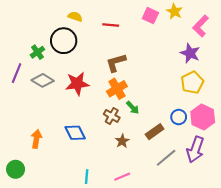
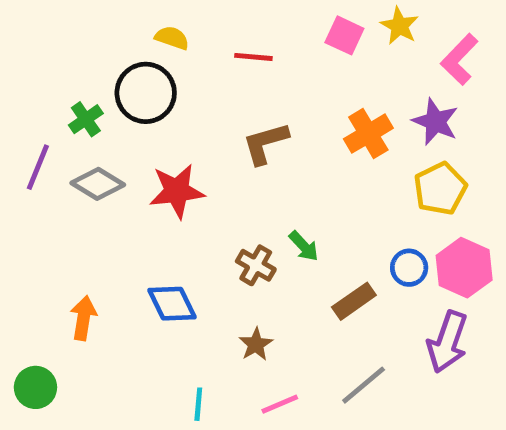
orange cross: (117, 89) -> (368, 134), moved
brown star: (122, 141) -> (256, 344), moved
gray line: (166, 158) -> (364, 385), moved

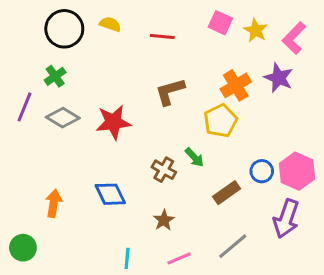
yellow star: (399, 26) -> (256, 30), moved
black circle: (146, 93) -> (64, 29), moved
yellow pentagon: (440, 189) -> (220, 121), moved

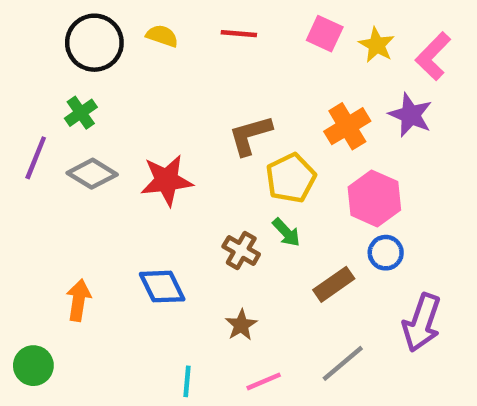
red line: (162, 36) -> (239, 34), moved
yellow pentagon: (220, 121) -> (291, 178), moved
pink hexagon: (297, 171) -> (374, 198), moved

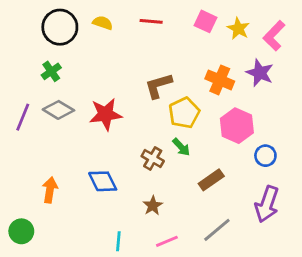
orange cross: (347, 126) -> (220, 80), turned -36
purple line: (36, 158) -> (23, 117), moved
blue circle: (386, 253) -> (265, 156), moved

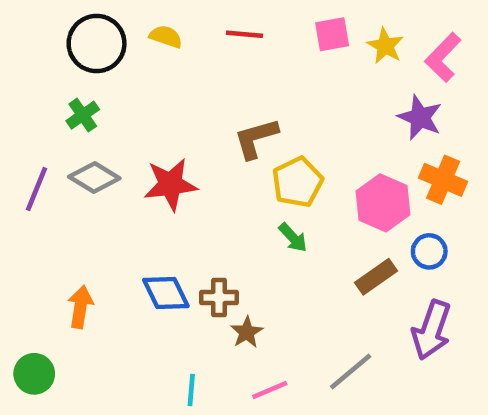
pink square: (205, 21) -> (332, 34), turned -35
orange cross: (220, 80) -> (443, 180), moved
brown cross: (153, 158) -> (219, 298), moved, turned -30
brown rectangle: (211, 180) -> (376, 277), moved

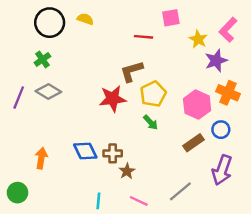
red line: (244, 34) -> (144, 37), moved
yellow star: (385, 46) -> (198, 39), moved
purple star: (420, 117) -> (216, 61), turned 30
red star: (170, 184) -> (113, 99), moved
pink line: (270, 390) -> (139, 201), turned 48

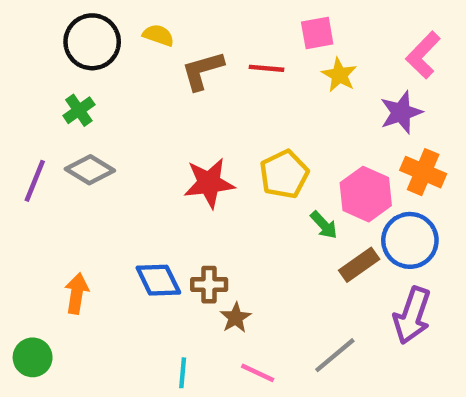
yellow star: (198, 39) -> (339, 75), moved
brown L-shape: (132, 71) -> (202, 71), moved
green arrow: (151, 122) -> (324, 225), moved
blue circle: (221, 130) -> (410, 240), size x1.6

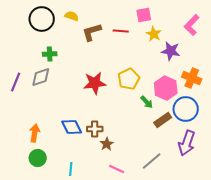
green cross: (79, 110) -> (50, 54), moved, turned 32
purple star: (401, 112) -> (171, 51), moved, turned 30
gray diamond: (90, 170) -> (41, 77), turned -50
green circle: (33, 357) -> (38, 158), moved
cyan line: (183, 373) -> (71, 169), moved

